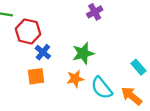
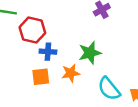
blue cross: (43, 52) -> (48, 52), turned -35
orange star: (75, 79) -> (71, 73), moved

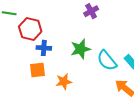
orange star: (71, 73) -> (64, 82), moved
cyan semicircle: (109, 89) -> (107, 61), moved

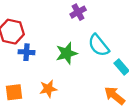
cyan semicircle: (107, 61) -> (99, 45), moved
orange square: (37, 70) -> (14, 92), moved

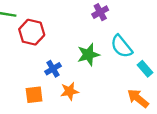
blue cross: (27, 52) -> (53, 69), moved, turned -35

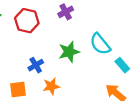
purple cross: (100, 12) -> (66, 12), moved
red hexagon: (32, 32) -> (27, 21), moved

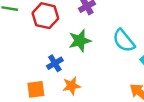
green star: (69, 52) -> (80, 41), moved

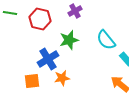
blue cross: (55, 63) -> (48, 59), size x1.5

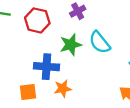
cyan semicircle: (106, 40) -> (100, 42), moved
blue cross: (48, 59) -> (47, 67), turned 35

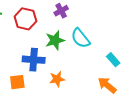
orange star: (63, 89) -> (57, 79), moved

